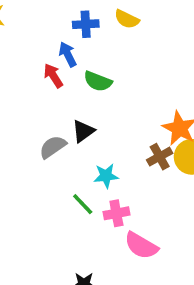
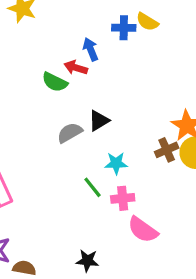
blue cross: (86, 24) -> (124, 28), moved
red arrow: (53, 76) -> (76, 68), turned -45
green semicircle: (98, 81) -> (55, 82), moved

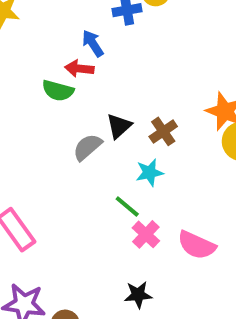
brown cross: (167, 150) -> (163, 131), moved
pink cross: (123, 198) -> (146, 234), moved, turned -30

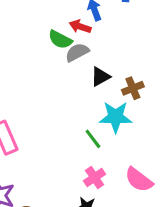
gray semicircle: (87, 147) -> (77, 52), moved
cyan star: (150, 173) -> (116, 117), size x1.5
pink cross: (146, 234) -> (94, 178), moved

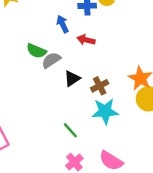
red arrow: (80, 27) -> (86, 40), moved
cyan star: (116, 117) -> (105, 111), moved

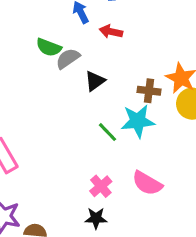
brown cross: (100, 86) -> (149, 91), moved, turned 36
green line: (70, 130) -> (107, 132), moved

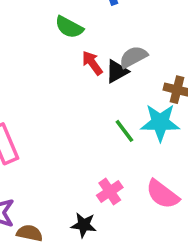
red arrow: (111, 32) -> (92, 63), moved, turned 35
gray semicircle: (68, 59) -> (133, 57), moved
black star: (96, 218) -> (84, 225), moved

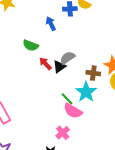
cyan star: (160, 122) -> (86, 92), turned -30
pink semicircle: (163, 194) -> (73, 111), moved

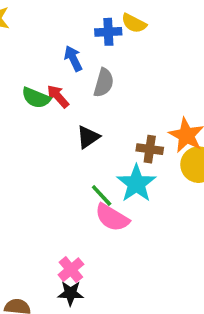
gray semicircle: (67, 58) -> (104, 83), moved, turned 140
red arrow: (45, 64) -> (58, 96), moved
pink cross: (63, 133) -> (71, 270), moved

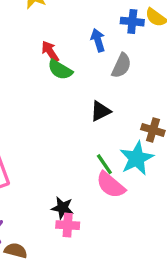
red arrow: (58, 96) -> (50, 52), moved
pink cross: (71, 270) -> (68, 225), turned 35
black star: (71, 293) -> (62, 208), moved

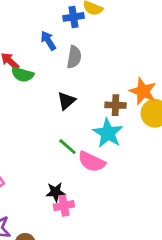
green line: (104, 164) -> (67, 147), moved

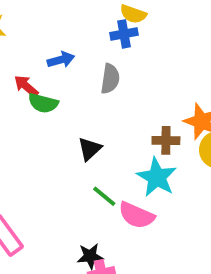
blue cross: (74, 17) -> (124, 34), moved
blue arrow: (48, 41) -> (61, 60), moved, turned 108
black triangle: (66, 101) -> (90, 149), moved

